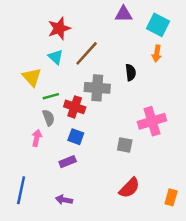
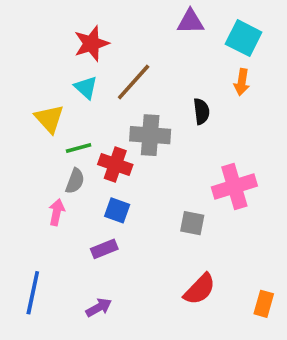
gray semicircle: (48, 118) -> (75, 181), turned 42
purple arrow: (64, 200) -> (99, 307), turned 140

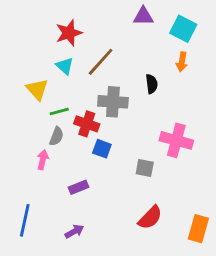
pink cross: (234, 186) -> (176, 140), turned 32
blue square: (117, 210) -> (102, 149), moved
orange rectangle: (264, 304) -> (198, 229), size x1.4

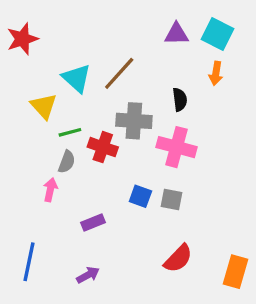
purple triangle: (143, 16) -> (176, 34), moved
red star: (69, 33) -> (22, 39), moved
cyan triangle: (65, 66) -> (77, 78), size x1.4
pink cross: (176, 140) -> (176, 147), moved
blue square: (102, 149) -> (140, 196), moved

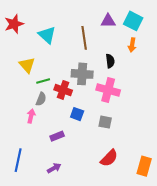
brown line: (119, 73) -> (84, 38), moved, turned -50
cyan triangle: (77, 78) -> (47, 35), moved
blue square: (140, 196) -> (77, 114), moved

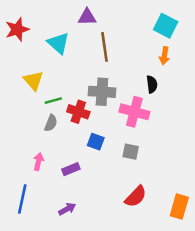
purple triangle: (108, 21) -> (87, 17), moved
black semicircle: (110, 61) -> (152, 84), moved
pink arrow: (31, 116) -> (38, 162), moved

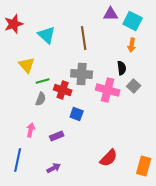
purple triangle: (87, 17) -> (111, 14), moved
gray square: (131, 152) -> (134, 86), moved, turned 32

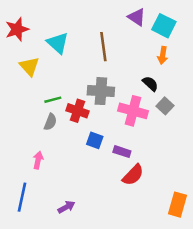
purple triangle: (111, 14) -> (137, 17), turned 35
yellow triangle: (27, 65) -> (29, 66), moved
black semicircle: (122, 68) -> (150, 84), turned -40
purple rectangle: (57, 136) -> (122, 152), moved, turned 40
red semicircle: (109, 158) -> (133, 175), moved

